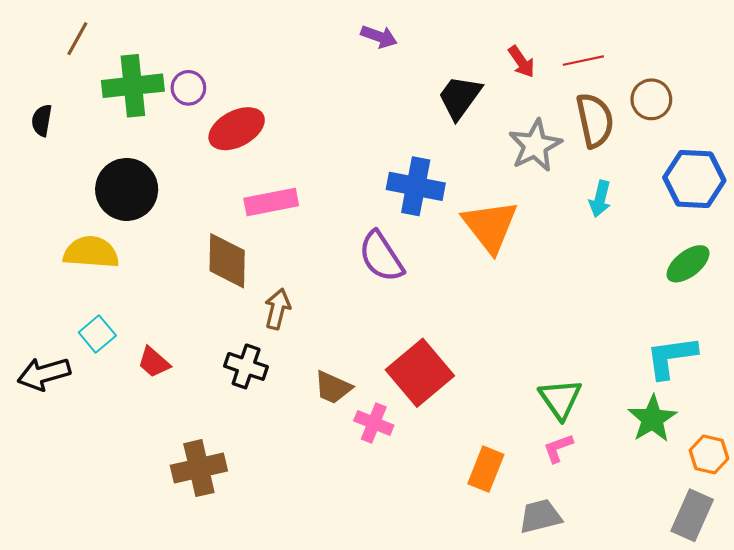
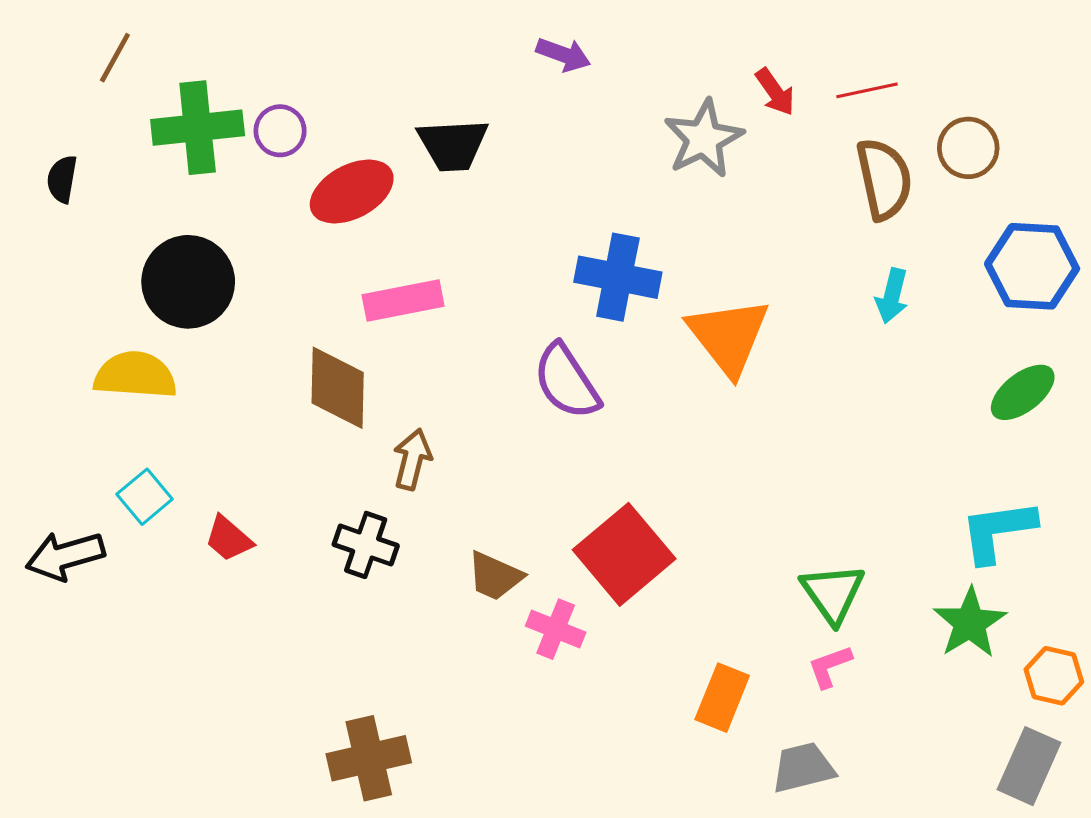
black trapezoid: (460, 97) -> (453, 145), moved, turned -129
gray star: (535, 145) -> (704, 139), moved
brown cross: (199, 468) -> (369, 758), moved

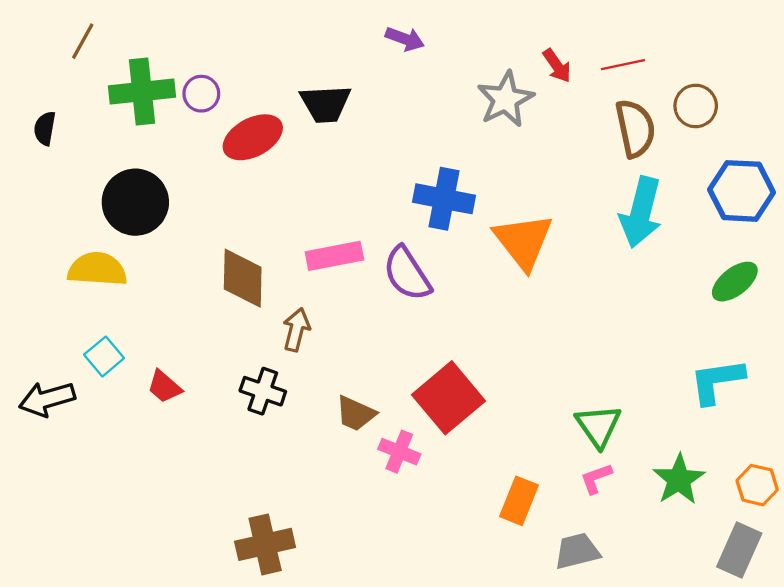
cyan arrow: (892, 296) -> (641, 212), size x1.8
pink rectangle: (403, 301) -> (334, 256), moved
green star: (970, 623) -> (679, 480), moved

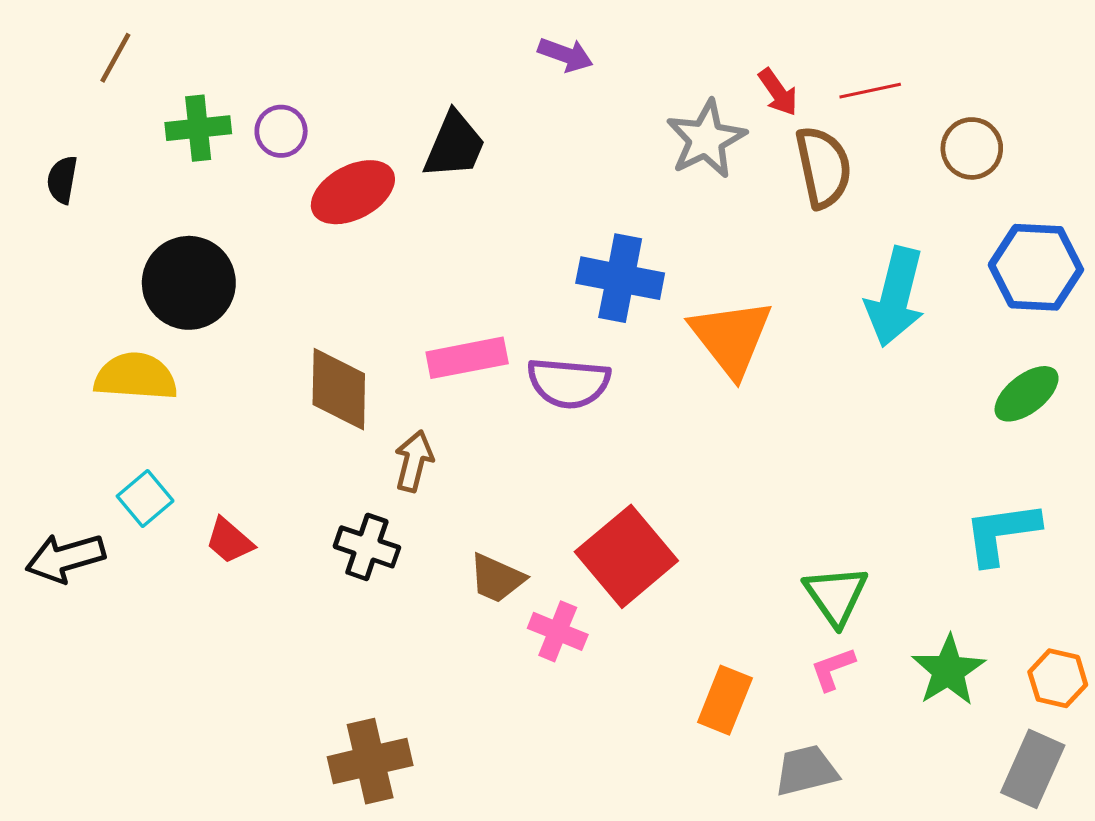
green cross: (142, 91) -> (198, 128), size x0.7
black trapezoid: (325, 104) -> (455, 145), turned -64
brown semicircle: (635, 128) -> (823, 167), moved
purple semicircle: (407, 274) -> (569, 383), turned -52

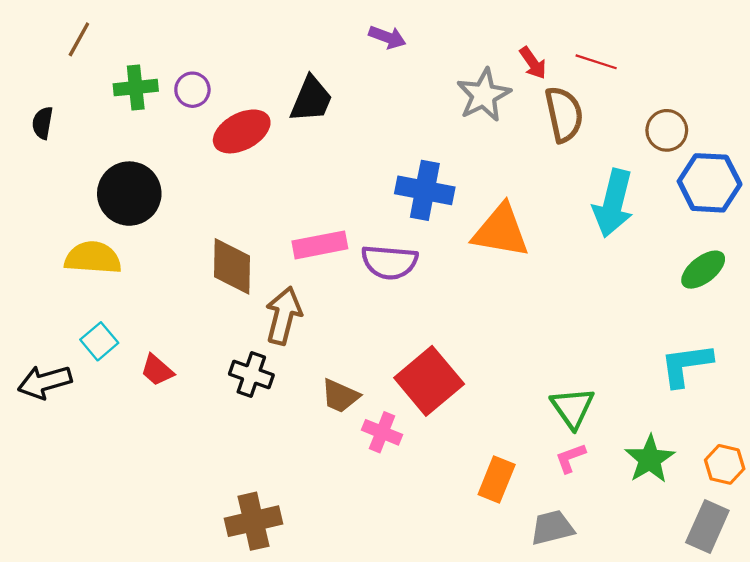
red line: (870, 91) -> (596, 62), turned 30
brown circle: (972, 148) -> (667, 130), moved
orange triangle: (731, 338) -> (501, 231), turned -42
brown arrow: (414, 461) -> (283, 316), size x1.4

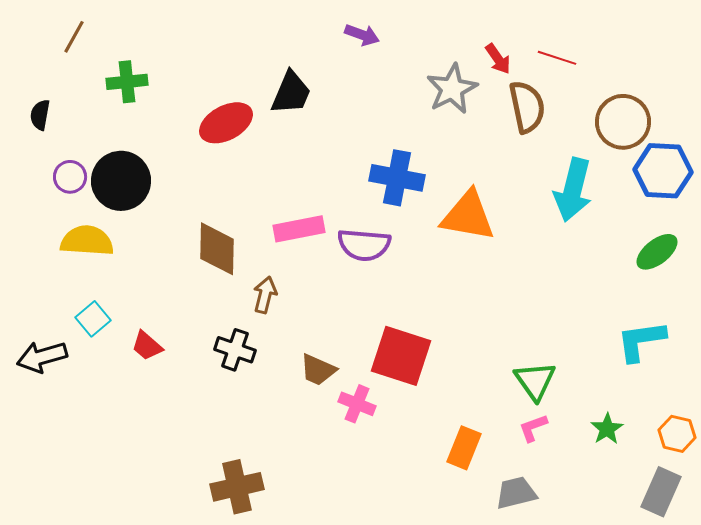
purple circle: (192, 90) -> (70, 177), moved
brown circle: (667, 130) -> (623, 122), size x1.4
brown arrow: (283, 316) -> (265, 295), size x0.7
red square: (429, 381) -> (401, 356), turned -32
green star: (650, 459) -> (607, 429), size x0.7

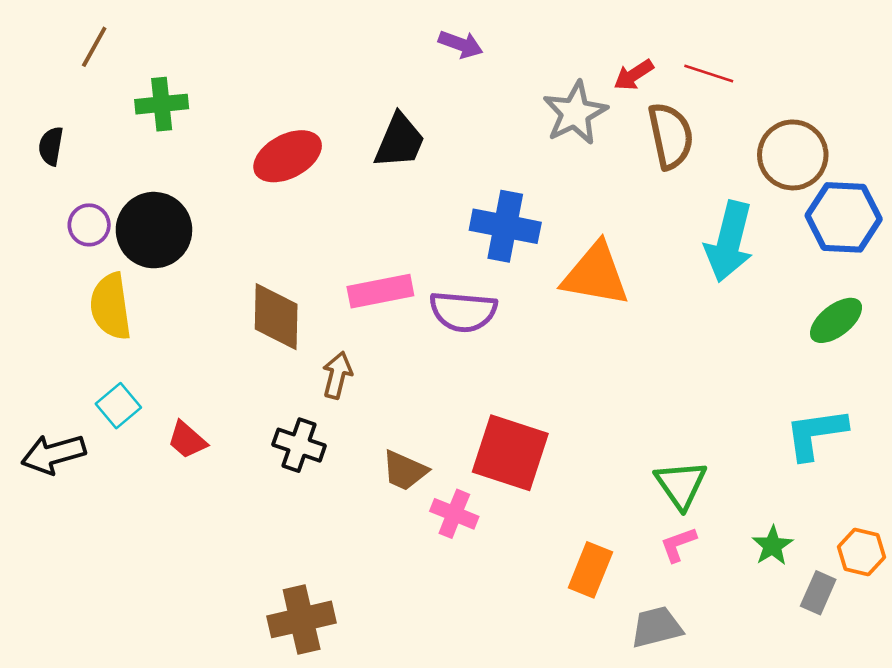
red arrow: (498, 59) -> (634, 75), turned 92
black trapezoid: (291, 93) -> (400, 141), moved
yellow semicircle: (87, 241) -> (111, 306), turned -102
gray rectangle: (661, 492) -> (818, 593), moved, size x0.7

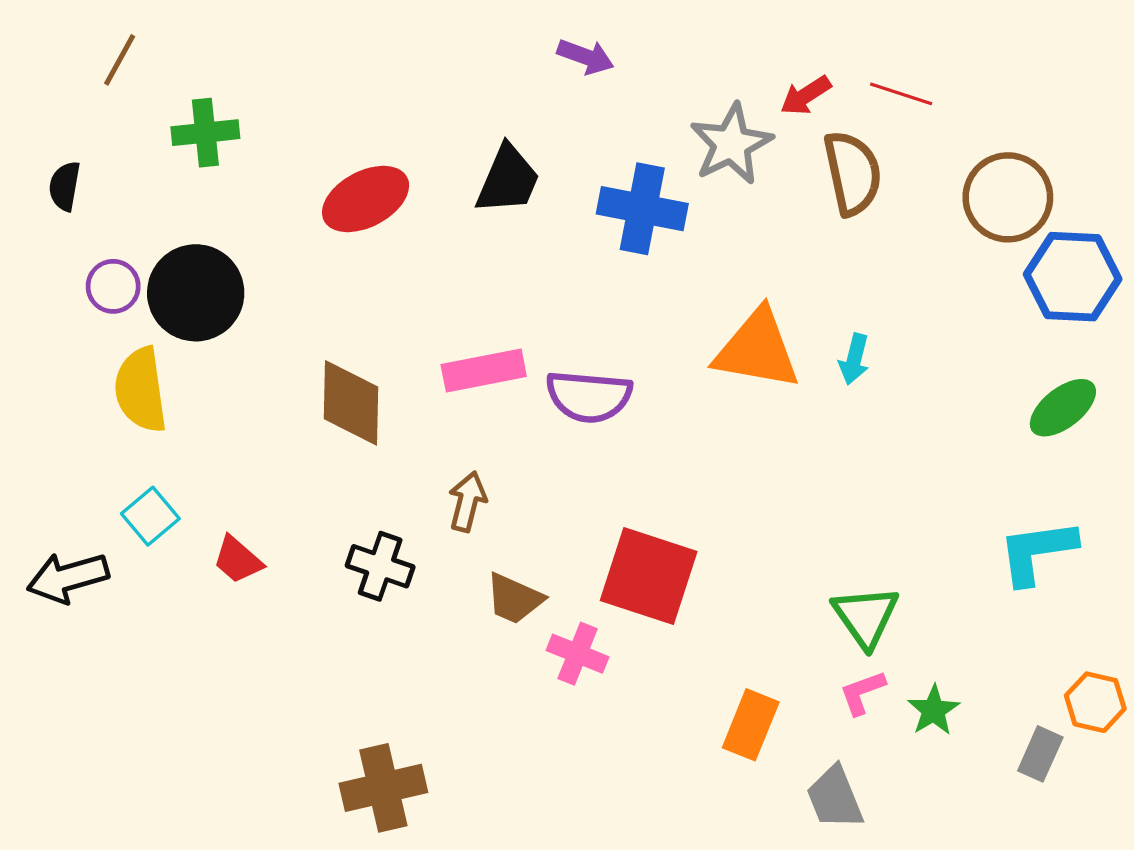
blue cross: (505, 226) -> (642, 209), moved
cyan arrow: (729, 242) -> (854, 359), moved, size x0.5
brown arrow: (337, 375) -> (467, 502), moved
green star: (772, 546) -> (933, 710), moved
gray trapezoid: (657, 627) -> (835, 798), turned -98

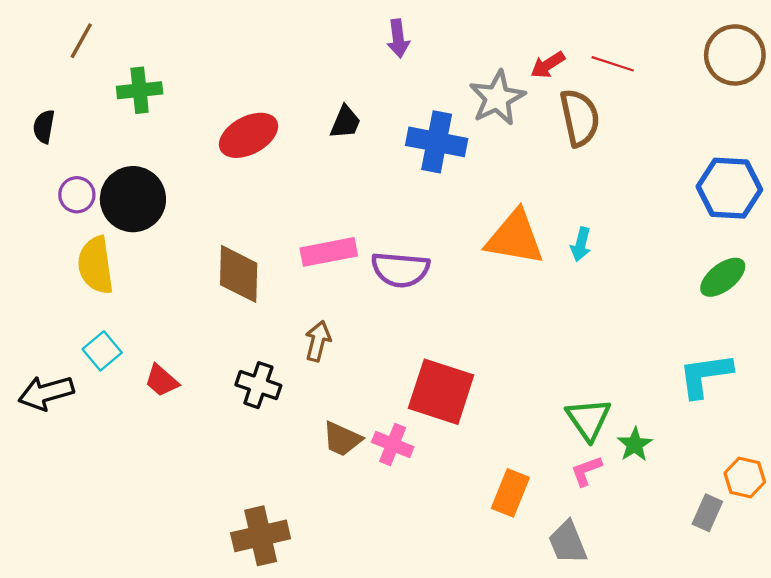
purple arrow: (586, 57) -> (398, 38), turned 63
black trapezoid: (508, 180) -> (345, 122), size x0.7
brown circle: (1008, 197) -> (735, 55), moved
brown trapezoid: (514, 599) -> (342, 439), moved
green star: (933, 710) -> (635, 444), moved

